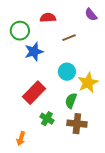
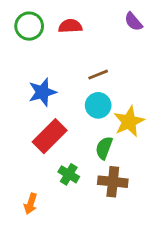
green circle: (20, 31) -> (29, 26), moved
brown line: (69, 38) -> (98, 75), moved
blue star: (34, 52) -> (42, 92), moved

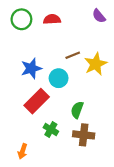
cyan circle: (98, 105) -> (59, 78), moved
yellow star: (129, 122) -> (96, 64), moved

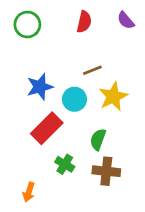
red semicircle: (52, 19) -> (84, 22), moved, turned 105
yellow star: (96, 64) -> (113, 96), moved

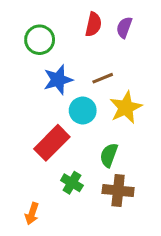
purple semicircle: (126, 20) -> (124, 27), moved, turned 60
green circle: (27, 25) -> (40, 40), moved
blue star: (40, 87) -> (58, 80), moved

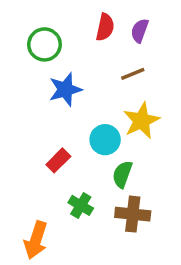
brown line: (103, 78) -> (133, 74), moved
cyan circle: (83, 111) -> (105, 140), moved
red rectangle: (52, 143) -> (58, 160), size x0.6
orange arrow: (32, 214) -> (36, 240), size x1.5

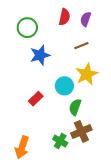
green cross: (81, 205) -> (60, 141), moved
brown cross: (133, 214) -> (81, 131), turned -30

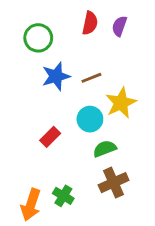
brown line: (81, 46) -> (91, 78), moved
green semicircle: (75, 107) -> (105, 149), turned 49
green cross: (60, 141) -> (63, 196), moved

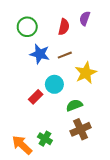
red semicircle: (90, 23) -> (64, 27), moved
blue star: (56, 76) -> (40, 54), turned 30
cyan circle: (90, 119) -> (54, 84), moved
orange arrow: (31, 205) -> (22, 145), turned 115

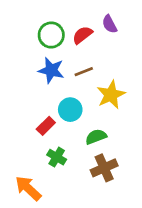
purple semicircle: (85, 18) -> (110, 24), turned -48
green circle: (27, 27) -> (51, 35), moved
red semicircle: (64, 27) -> (82, 35), turned -140
green cross: (45, 139) -> (57, 157), moved

